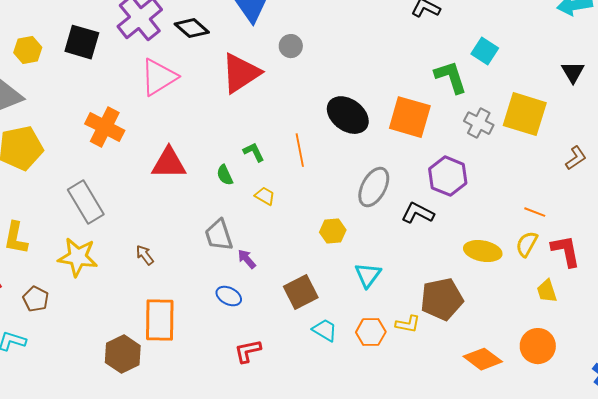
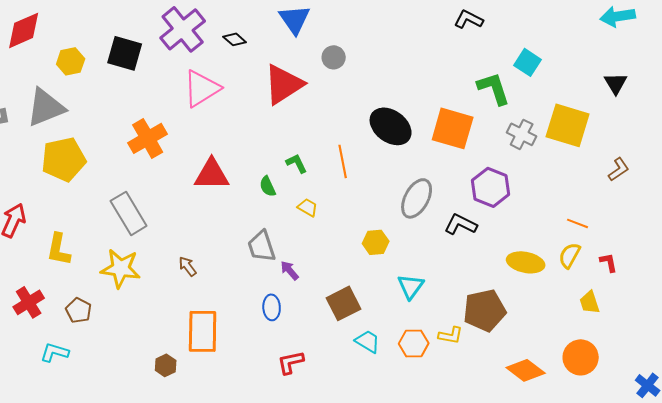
black diamond: (192, 28) -> (235, 39), size x0.7
orange cross: (105, 127) -> (148, 138), turned 33
red L-shape: (566, 251) -> (609, 262), size x0.6
blue ellipse: (229, 296) -> (272, 307), turned 60
brown hexagon: (123, 354) -> (166, 365), size x0.6

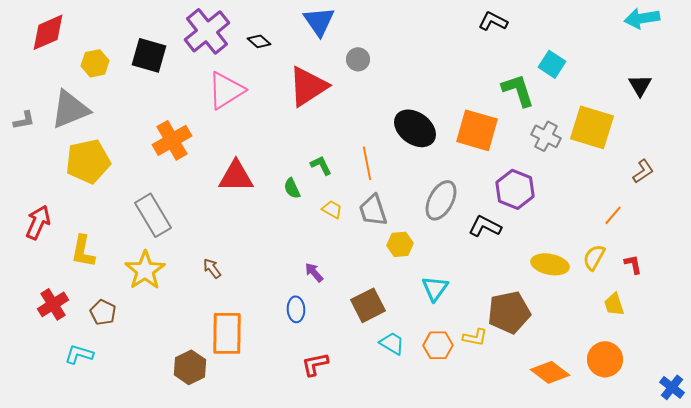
orange line: (578, 223) -> (613, 215), moved, turned -70
gray trapezoid: (262, 246) -> (373, 210), moved
yellow star: (121, 268) -> (145, 270), turned 30
brown hexagon: (166, 365) -> (190, 367), size x1.5

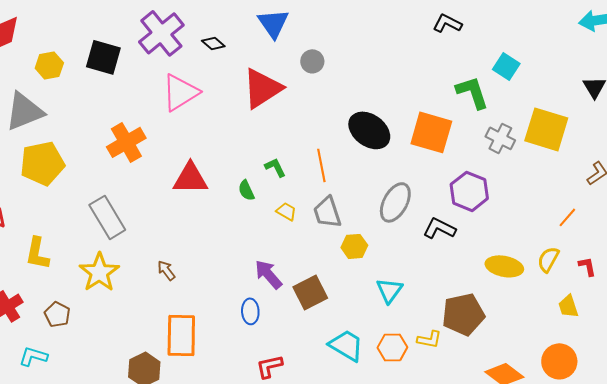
purple arrow: (314, 272) -> (268, 274), size x1.5
brown square: (368, 305) -> (310, 292), moved
cyan trapezoid: (392, 343) -> (346, 345), size x1.4

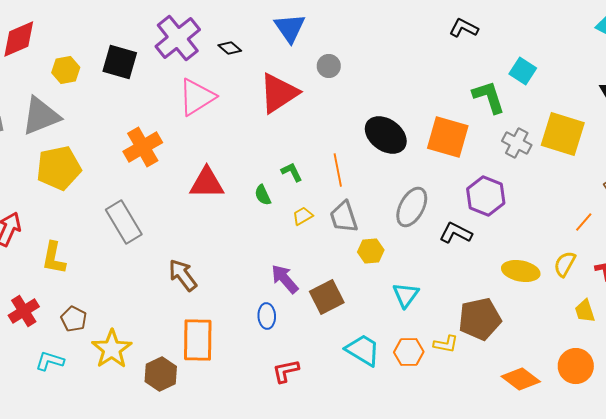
yellow trapezoid: (286, 211) -> (303, 216), turned -60
brown arrow: (166, 270) -> (183, 275), size x1.6
yellow star: (99, 272) -> (112, 349), moved

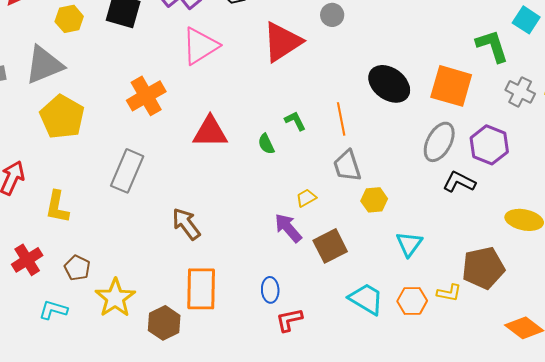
yellow pentagon: (59, 168) -> (62, 117), turned -30
gray ellipse: (412, 207) -> (439, 142), moved
yellow trapezoid: (303, 216) -> (306, 198), moved
gray rectangle: (124, 222) -> (127, 171), turned 54
blue ellipse: (267, 316) -> (270, 290), moved

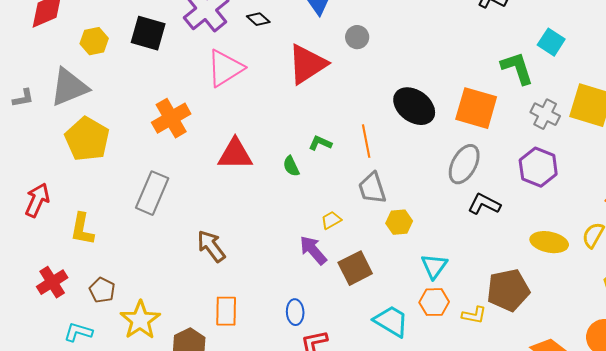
green L-shape: (295, 121) -> (320, 143), turned -40
purple hexagon: (489, 145) -> (538, 167), moved
orange rectangle: (201, 289) -> (226, 311), size x0.7
orange hexagon: (412, 301) -> (434, 302), moved

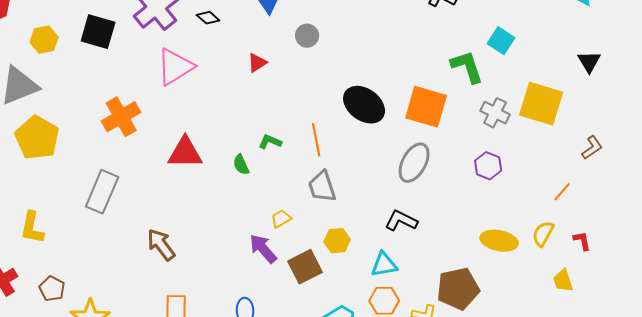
red triangle: (307, 64) -> (257, 63), size x0.5
purple hexagon: (538, 167) -> (488, 166), size x0.7
black L-shape: (484, 204) -> (401, 221), moved
yellow hexagon: (399, 222) -> (337, 241), moved
cyan triangle: (434, 266) -> (384, 265), turned 44

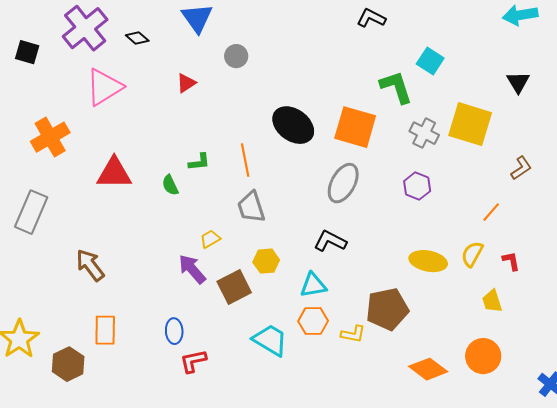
black square: (98, 32) -> (27, 52), size x0.7
green L-shape: (270, 142) -> (199, 162), turned 150

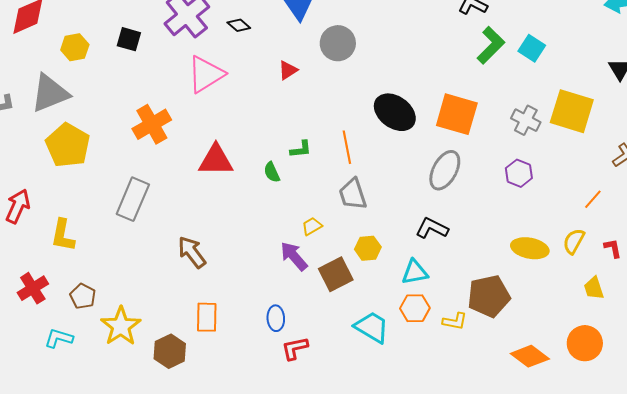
gray circle: (236, 56) -> (338, 43), size x1.5
green L-shape: (396, 87) -> (491, 45), moved, turned 63

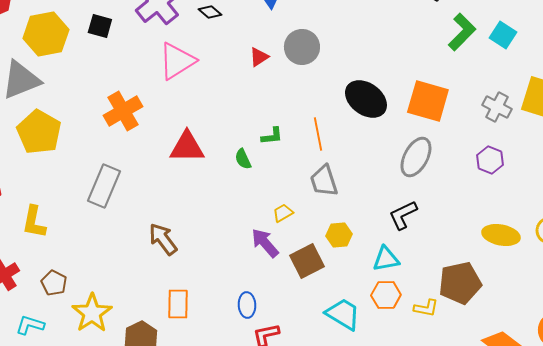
gray circle: (338, 43) -> (302, 47), moved
yellow hexagon: (75, 47) -> (46, 34), size x1.6
black L-shape: (432, 228) -> (403, 215), turned -52

